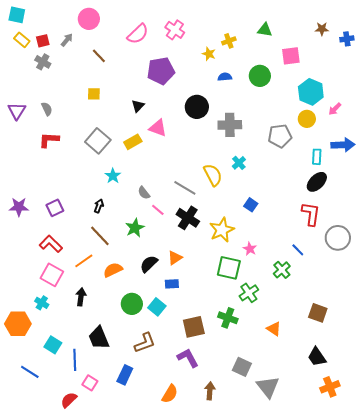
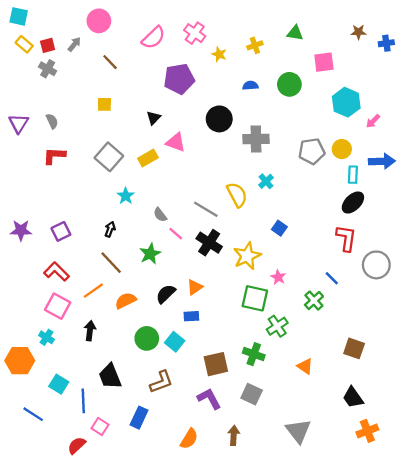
yellow star: (209, 54) -> (219, 54), moved
yellow circle: (307, 119) -> (342, 149), moved
gray square: (242, 367) -> (252, 394), moved

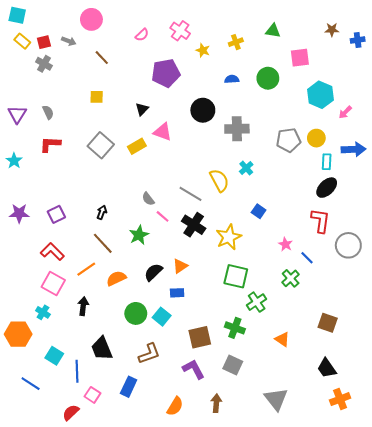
pink semicircle: (153, 38) -> (142, 35), size x0.6
gray arrow: (74, 44) -> (69, 41), turned 72
cyan star: (126, 196) -> (14, 161), moved
pink star: (278, 277) -> (285, 244), moved

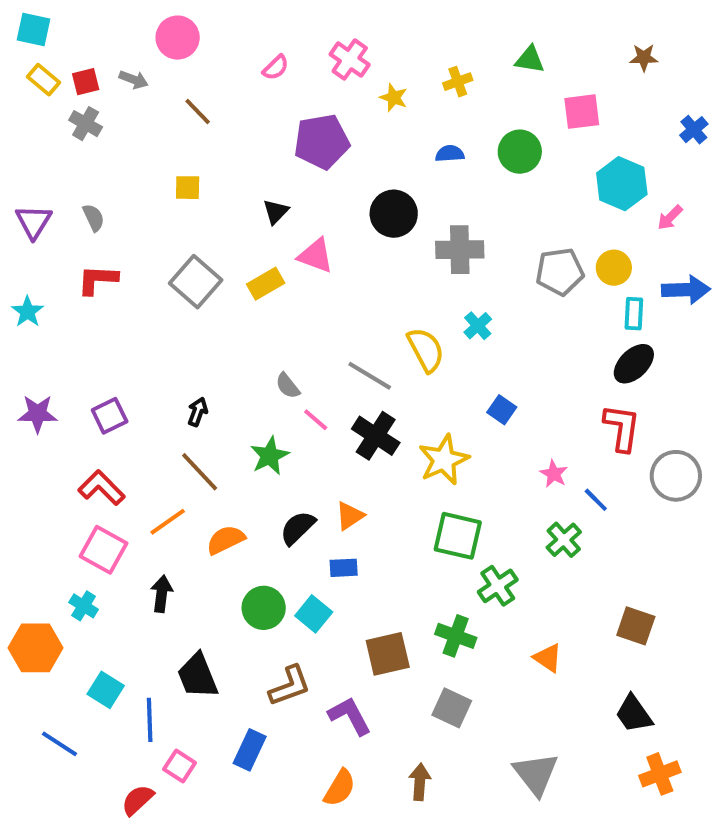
blue cross: (358, 40) -> (694, 130), moved, turned -32
purple L-shape: (194, 369) -> (350, 716), moved

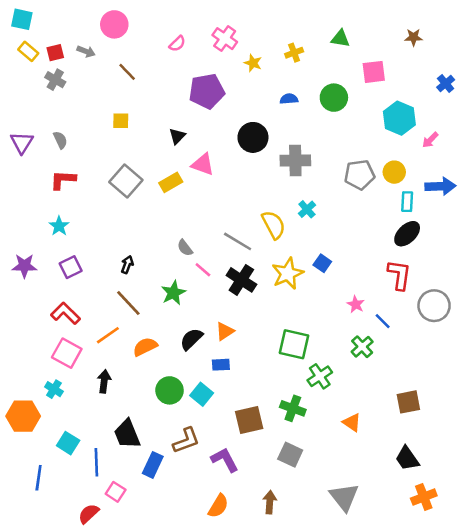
cyan star: (27, 312) -> (59, 226), moved
yellow star: (444, 460) -> (288, 274), moved
brown square: (636, 626) -> (408, 402), turned -30
blue line: (60, 744) -> (39, 478), turned 65
blue rectangle: (250, 750) -> (153, 465), moved

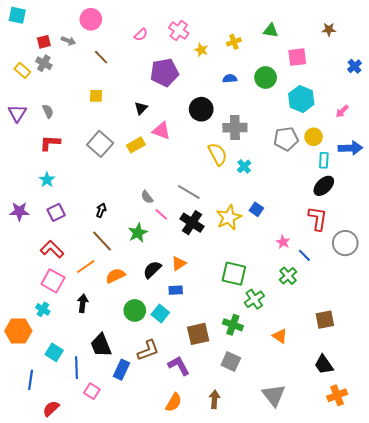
yellow rectangle: (28, 51) -> (22, 70), moved
cyan hexagon: (399, 118) -> (301, 99), moved
yellow semicircle: (274, 225) -> (218, 154), moved
red semicircle: (89, 514) -> (51, 409), moved

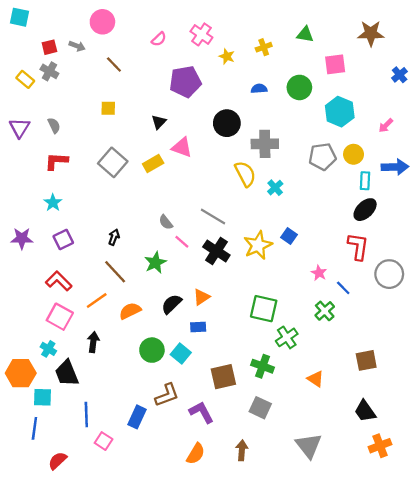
brown star: (329, 30) -> (371, 33), size x1.6
black trapezoid: (101, 345) -> (67, 373), moved
cyan square: (54, 352) -> (43, 397), moved, turned -30

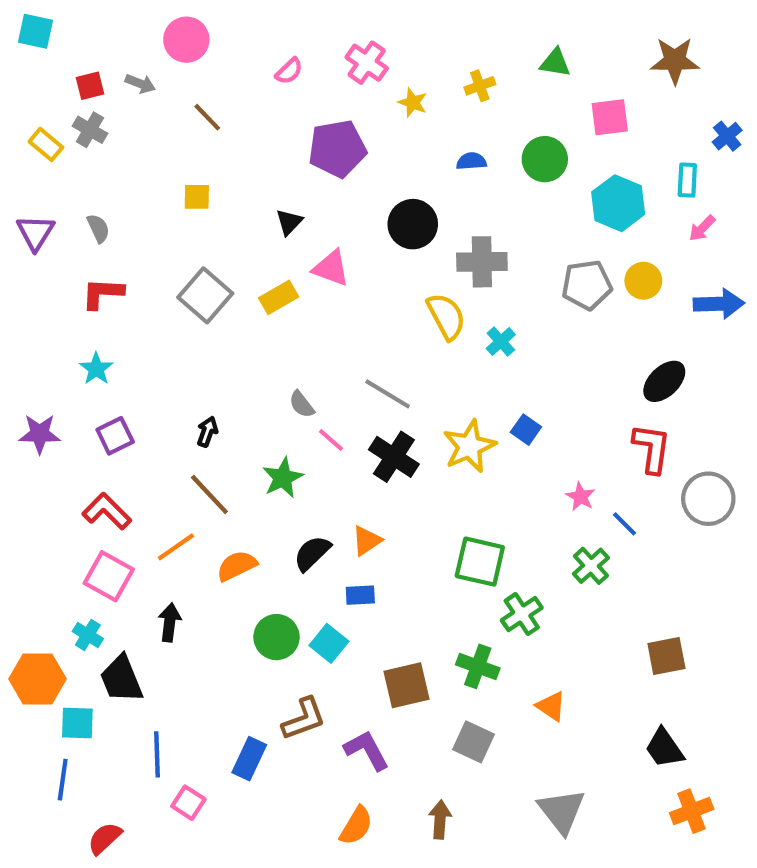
cyan rectangle: (365, 181) -> (687, 180), moved
orange triangle: (316, 379) -> (551, 706), moved

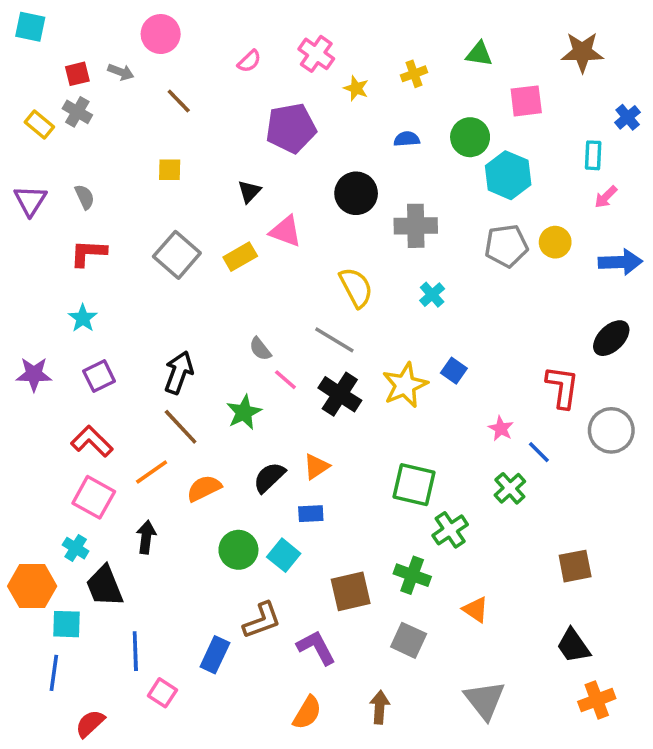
cyan hexagon: (618, 203) -> (508, 175), moved
yellow semicircle: (446, 316) -> (356, 287), moved
black ellipse: (664, 381) -> (611, 338), moved
black arrow: (207, 432) -> (179, 372), size x1.6

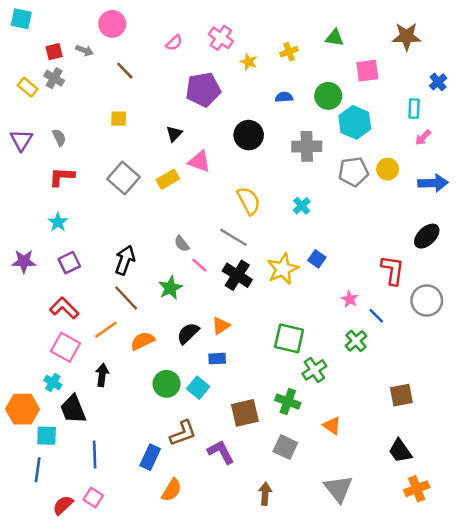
gray cross: (416, 226) -> (307, 146), moved
pink square: (162, 693) -> (93, 498), moved
orange semicircle: (307, 713) -> (172, 490), moved

